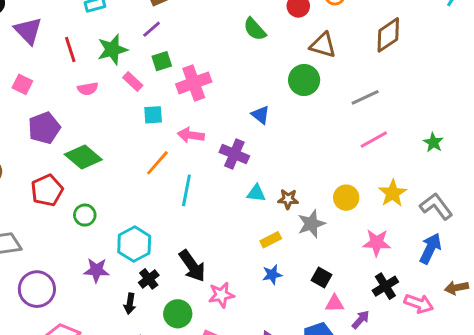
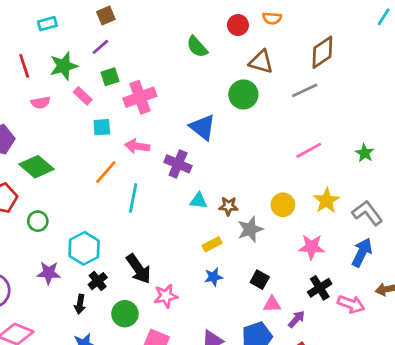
gray line: (365, 97) -> (305, 90), moved
blue triangle: (261, 115) -> (203, 127), size x1.5

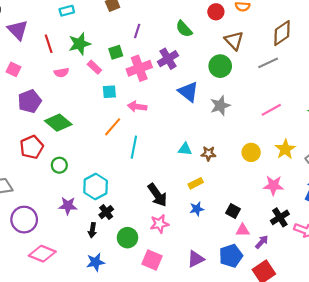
purple line: (100, 47) -> (137, 31), moved, turned -32
brown triangle: (261, 62) -> (234, 41), turned 30
purple cross: (178, 164) -> (168, 59), moved, turned 36
gray star: (250, 229) -> (220, 106), moved
black arrow: (139, 269) -> (157, 195), moved

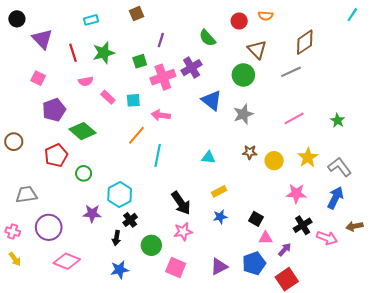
pink rectangle: (94, 67) -> (108, 97), moved
brown star: (208, 153) -> (250, 152), moved

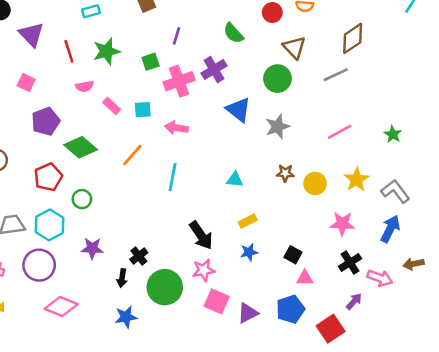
orange line: (136, 135) -> (132, 155), moved
cyan hexagon: (120, 195) -> (49, 225), moved
green circle: (151, 245) -> (165, 287), size x1.4
purple arrow: (285, 250) -> (354, 301), moved
pink square: (176, 268) -> (217, 301), moved

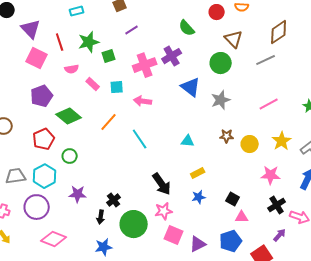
purple line: (176, 36) -> (132, 30), moved, turned 40
green square: (151, 62) -> (109, 56), moved
pink square: (26, 82) -> (37, 58), moved, size x1.5
cyan line: (173, 177) -> (140, 139), turned -45

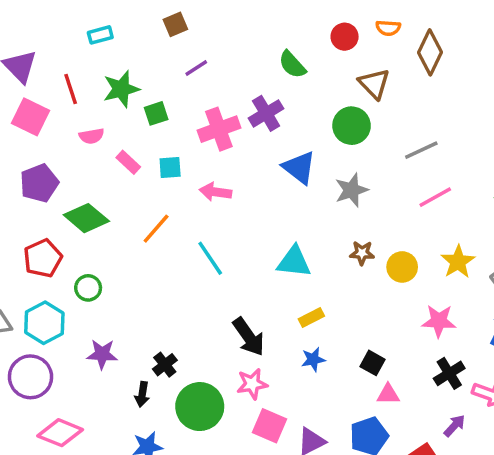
brown diamond: (279, 32) -> (430, 52), moved, turned -30
gray line: (266, 60) -> (421, 150), moved
cyan triangle: (188, 141) -> (294, 262), size x1.5

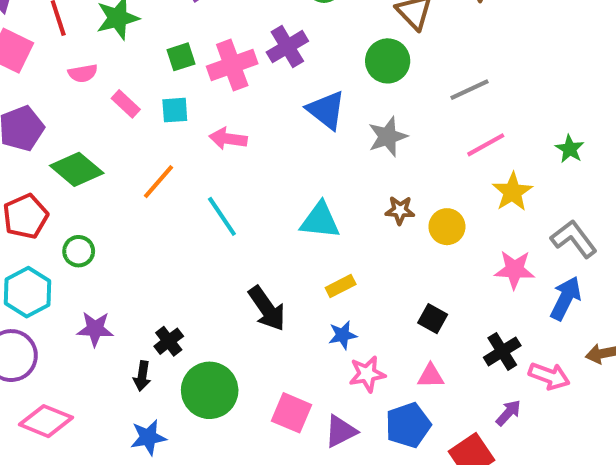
green square: (156, 113) -> (181, 57), moved
yellow star: (458, 262) -> (512, 192), moved
pink star: (439, 321) -> (514, 270), moved
black square: (372, 363) -> (433, 319), moved
pink star: (252, 384) -> (367, 374), moved

